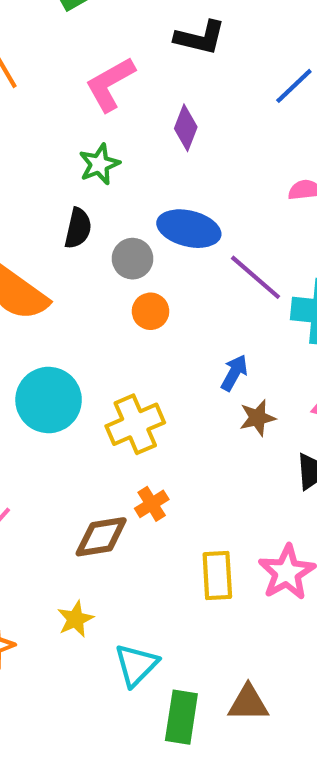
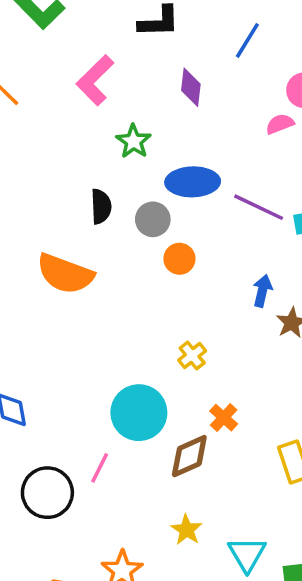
purple diamond: (186, 128) -> (191, 87), moved
green star: (99, 164) -> (134, 141), moved
cyan circle: (49, 400) -> (139, 413), moved
yellow cross: (135, 424) -> (192, 355), size x0.6

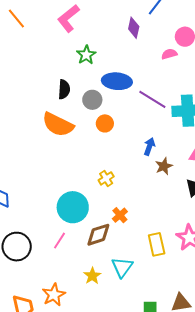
purple diamond: (191, 87) -> (134, 28), moved
orange semicircle: (65, 274) -> (58, 125), moved
pink line: (100, 468) -> (59, 241), moved
cyan triangle: (247, 554) -> (122, 267), moved

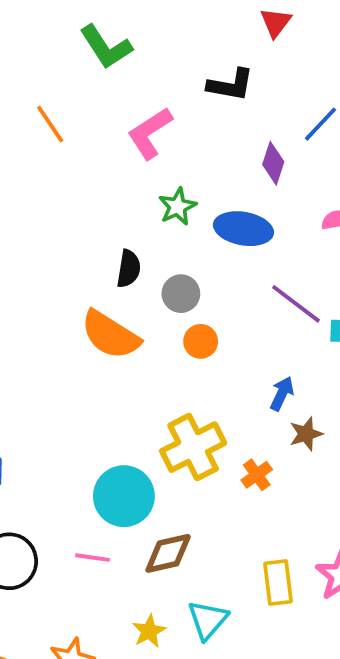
blue ellipse: (117, 81) -> (243, 229), moved
yellow cross: (106, 178) -> (193, 447), size x2.0
orange cross: (120, 215) -> (257, 475), moved
pink line: (59, 241) -> (92, 558), turned 60

